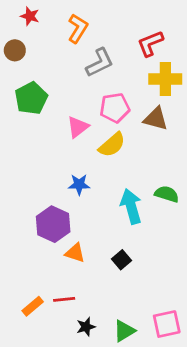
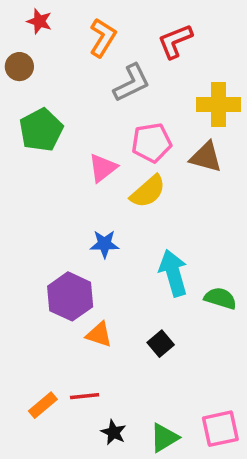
red L-shape: (150, 43) -> (175, 41), moved
green semicircle: (167, 194) -> (220, 298), moved
black star: (86, 327) -> (114, 432), turned -30

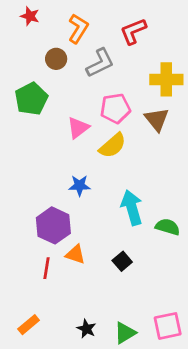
brown circle: (19, 67) -> (56, 59), moved
brown triangle: (206, 157) -> (157, 119), turned 36
red line: (85, 396) -> (46, 268), moved, turned -75
orange rectangle: (43, 405) -> (29, 325), moved

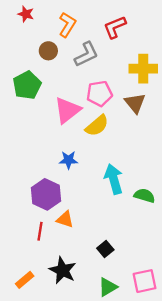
pink triangle: (78, 128) -> (67, 110), size x1.4
black square: (122, 261) -> (105, 249), moved
black star: (86, 329) -> (63, 270), moved, size x1.6

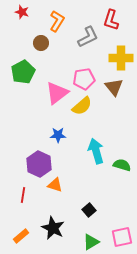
red L-shape: (115, 27) -> (111, 20), moved, turned -50
gray L-shape: (86, 54) -> (88, 37), moved
red line: (40, 231) -> (23, 195), moved

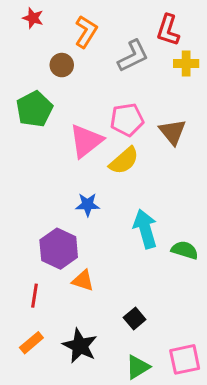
yellow cross: (121, 58) -> (186, 64), moved, size x0.7
orange rectangle: (21, 236) -> (31, 343), moved

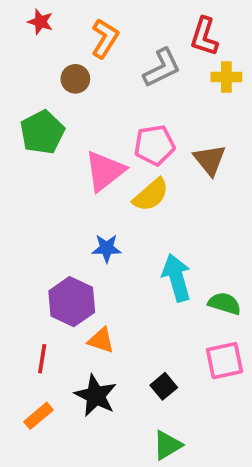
black star: (80, 346) -> (96, 396), moved
pink square: (185, 359) -> (224, 361), moved

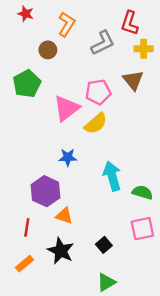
brown triangle: (210, 160) -> (133, 80), moved

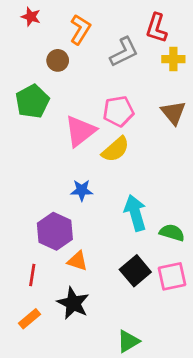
brown triangle: (133, 80) -> (173, 113), moved
black square: (104, 245) -> (135, 271), moved, size x1.5

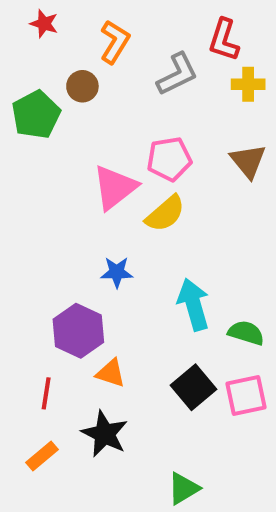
green pentagon: (32, 101) -> (36, 115), moved

